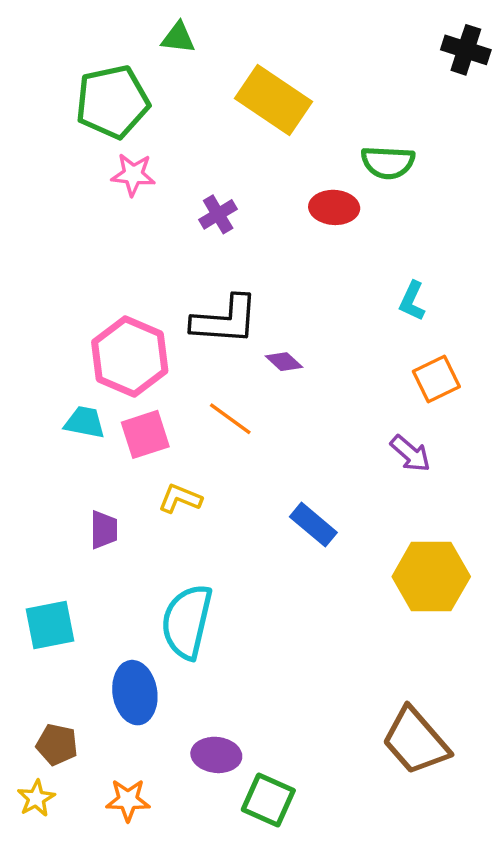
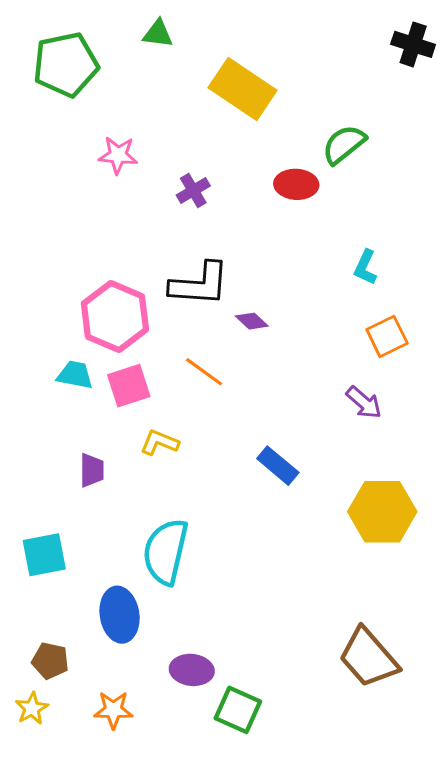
green pentagon: (112, 102) -> (66, 64), moved
green semicircle: (388, 162) -> (344, 144), turned 138

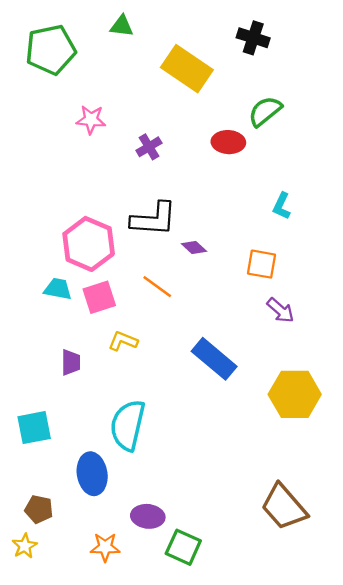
black cross: (413, 44) -> (253, 38), moved
orange square: (387, 336) -> (262, 264), moved, turned 36
blue rectangle: (278, 466) -> (214, 359), size x1.4
orange star: (113, 710) -> (105, 547), moved

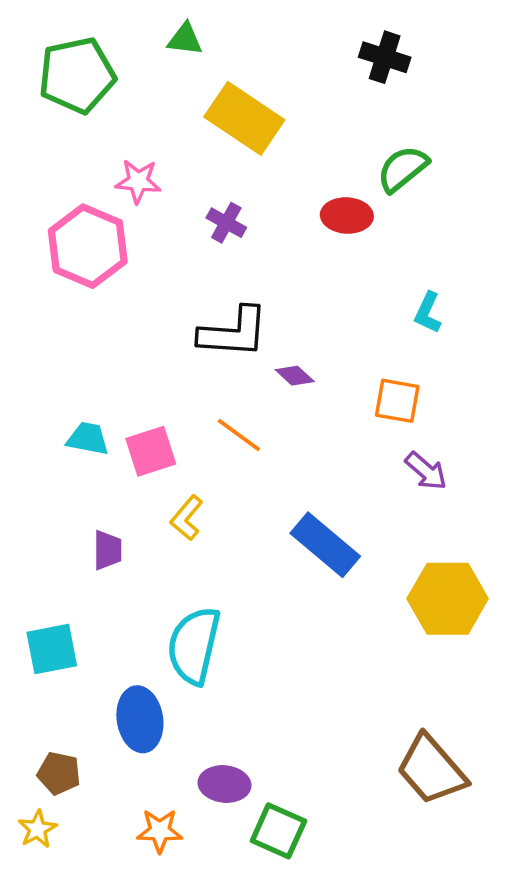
yellow rectangle: (187, 69) -> (244, 118), moved
purple cross: (149, 147) -> (226, 223), turned -30
pink hexagon: (89, 244) -> (88, 246), moved
yellow L-shape: (123, 341) -> (187, 518), turned -72

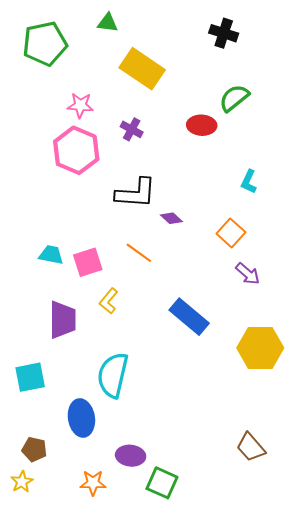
pink hexagon: (88, 246) -> (76, 150), moved
orange square: (397, 401) -> (231, 233), turned 32
purple trapezoid: (108, 550) -> (63, 320), size x1.6
brown trapezoid: (431, 770) -> (251, 447), size x0.7

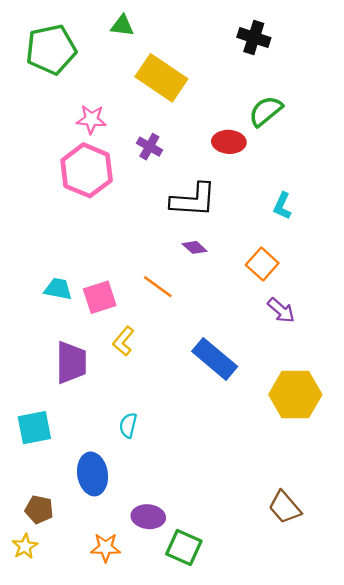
black L-shape: (136, 193) -> (193, 200), moved
cyan semicircle: (113, 375) -> (128, 425), size x0.5

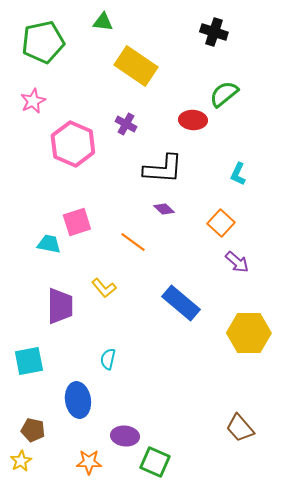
pink star: (91, 119) -> (33, 101), moved, turned -30
pink square: (100, 297) -> (77, 222), moved
yellow L-shape: (123, 341) -> (104, 288), turned -80

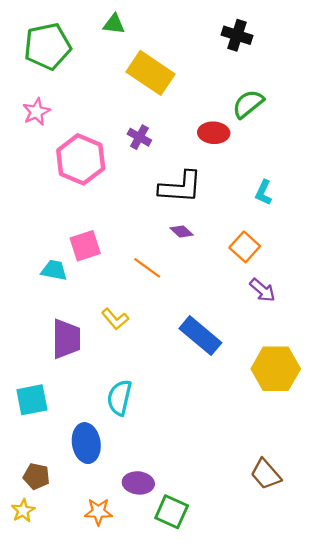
cyan semicircle: (108, 359) -> (119, 398), size x1.5

